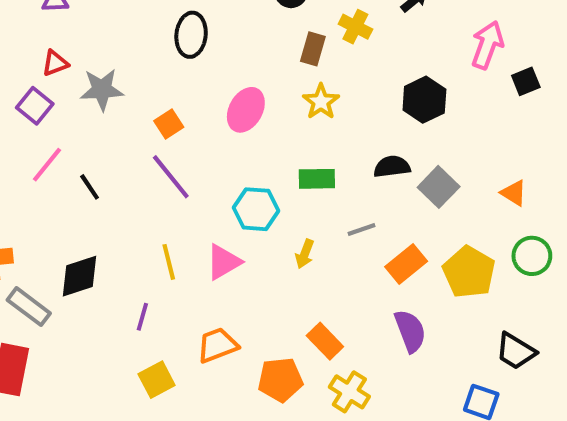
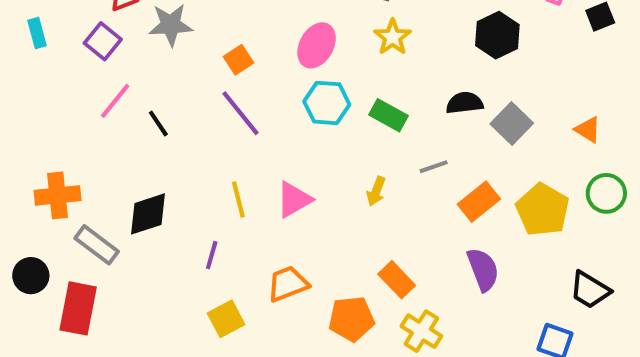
green rectangle: (317, 179) -> (388, 115), turned 30
cyan hexagon: (256, 209) -> (327, 103), moved

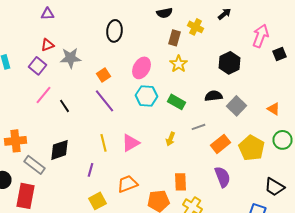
orange rectangle: (397, 280) -> (180, 182), turned 42

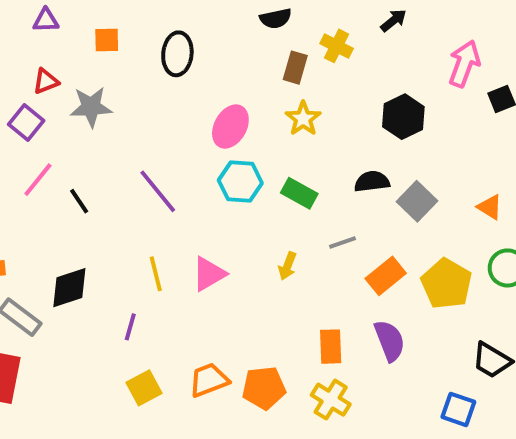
orange square: (104, 75) -> (107, 40), moved, turned 32
orange rectangle: (180, 182) -> (331, 347), moved
orange trapezoid: (128, 184) -> (209, 380), moved

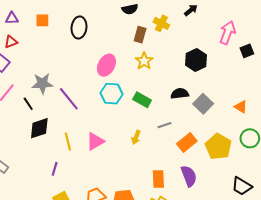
purple triangle: (46, 20) -> (12, 18), moved
gray star: (91, 107) -> (42, 83), moved
black diamond: (69, 288) -> (39, 128), moved

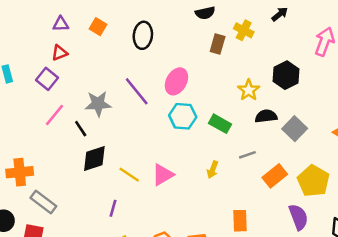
orange square: (42, 20) -> (98, 27), turned 32
yellow star: (144, 61) -> (249, 90), moved
purple line: (69, 99) -> (137, 91), moved
yellow line: (68, 141) -> (129, 175), turned -42
purple semicircle: (189, 176) -> (298, 217), moved

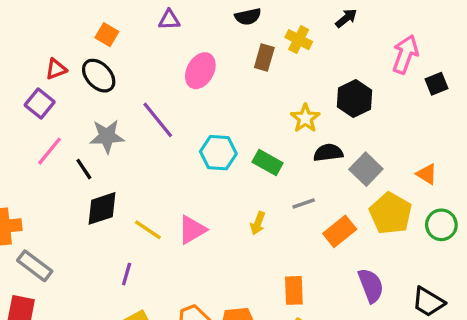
purple triangle: (61, 24) -> (169, 20), moved
black ellipse: (143, 35) -> (99, 76), moved, turned -50
pink ellipse: (176, 81) -> (200, 71), moved
yellow pentagon: (313, 181) -> (391, 213), moved

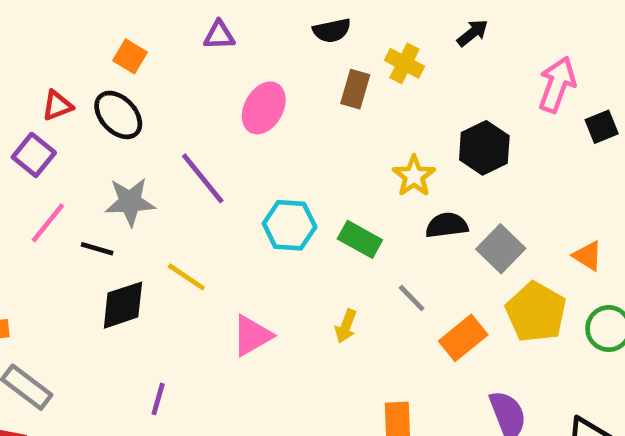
black line: (84, 169) -> (97, 249), turned -40
gray line: (304, 204) -> (412, 298), turned 65
yellow line: (148, 230) -> (186, 277), moved

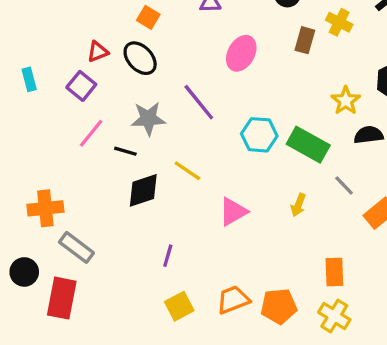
green rectangle: (360, 239) -> (308, 145), size x1.4

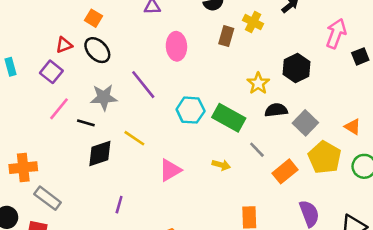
orange square: (148, 17) -> (93, 18), moved
pink ellipse: (241, 53) -> (176, 46), turned -32
yellow arrow: (298, 205) -> (221, 165), turned -96

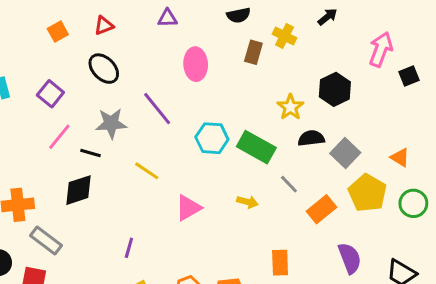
orange square: (93, 18) -> (58, 32), moved, turned 30
red triangle: (64, 45) -> (104, 26), moved
black diamond: (100, 154) -> (79, 190), moved

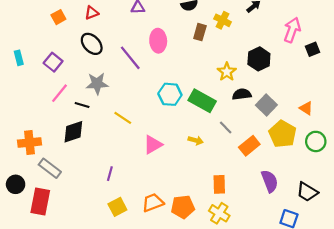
purple line: (157, 109) -> (130, 58), moved

